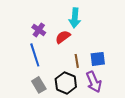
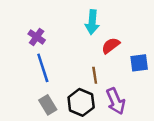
purple cross: (39, 30) -> (37, 37), moved
red semicircle: (63, 37) -> (111, 46), moved
blue square: (98, 59) -> (139, 63), moved

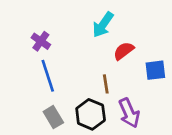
cyan arrow: (92, 22) -> (103, 25), turned 30

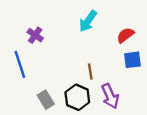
red semicircle: (124, 51) -> (125, 35), moved
blue line: (48, 76) -> (20, 64), moved

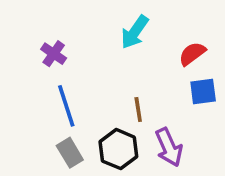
blue line: (20, 64) -> (66, 106), moved

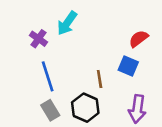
cyan arrow: (135, 32) -> (67, 23), moved
blue square: (203, 91) -> (128, 66), moved, turned 30
purple arrow: (169, 147) -> (137, 109), moved, turned 32

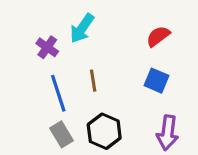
red semicircle: (139, 39) -> (158, 36), moved
brown line: (100, 79) -> (93, 81), moved

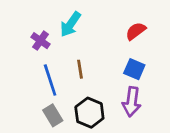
purple arrow: (168, 133) -> (132, 102), moved

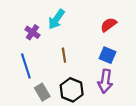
blue line: (50, 80) -> (26, 66), moved

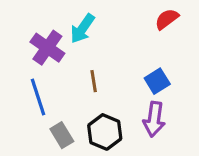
red semicircle: (109, 25) -> (167, 19), moved
purple cross: (32, 32) -> (47, 48), size x1.5
blue square: (107, 55) -> (157, 81), turned 35

